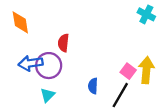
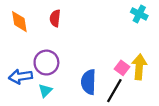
red semicircle: (63, 43) -> (55, 18), moved
blue arrow: (30, 63) -> (21, 77), moved
blue semicircle: (93, 86) -> (89, 82), size x1.6

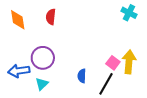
blue semicircle: (89, 82) -> (82, 76), size x0.6

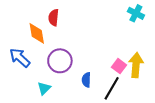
orange diamond: (18, 20) -> (37, 33), moved
purple circle: (43, 58) -> (60, 61), moved
blue arrow: (19, 71) -> (20, 58), moved, turned 50

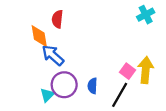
cyan cross: (136, 13) -> (146, 15), turned 35
blue arrow: (20, 58) -> (53, 55), moved
purple circle: (60, 61) -> (64, 85), moved

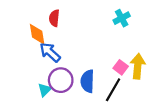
cyan cross: (146, 15) -> (122, 18), moved
blue semicircle: (92, 86) -> (87, 81), size x1.5

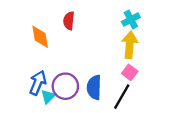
red semicircle: (54, 18) -> (69, 21), moved
blue arrow: (50, 52) -> (38, 83), moved, turned 70
yellow arrow: (138, 66) -> (130, 45), moved

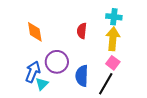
cyan cross: (131, 20) -> (114, 17), turned 35
red semicircle: (69, 21) -> (82, 31), moved
purple circle: (65, 86) -> (57, 62), moved

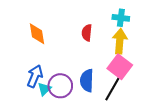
purple circle: (57, 62) -> (60, 86), moved
pink square: (113, 63) -> (120, 67), size x1.6

